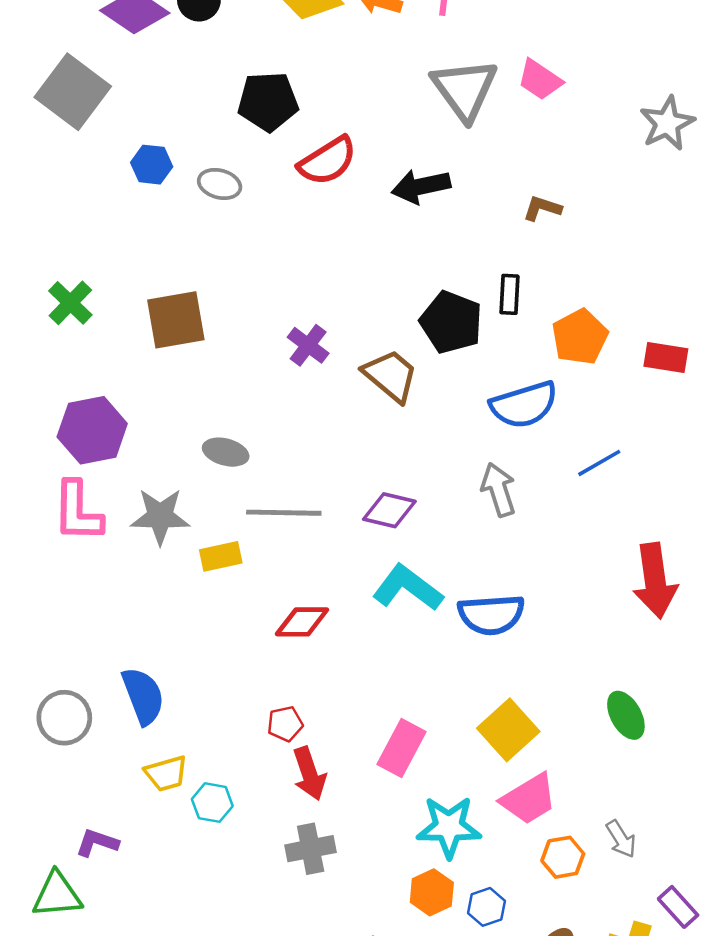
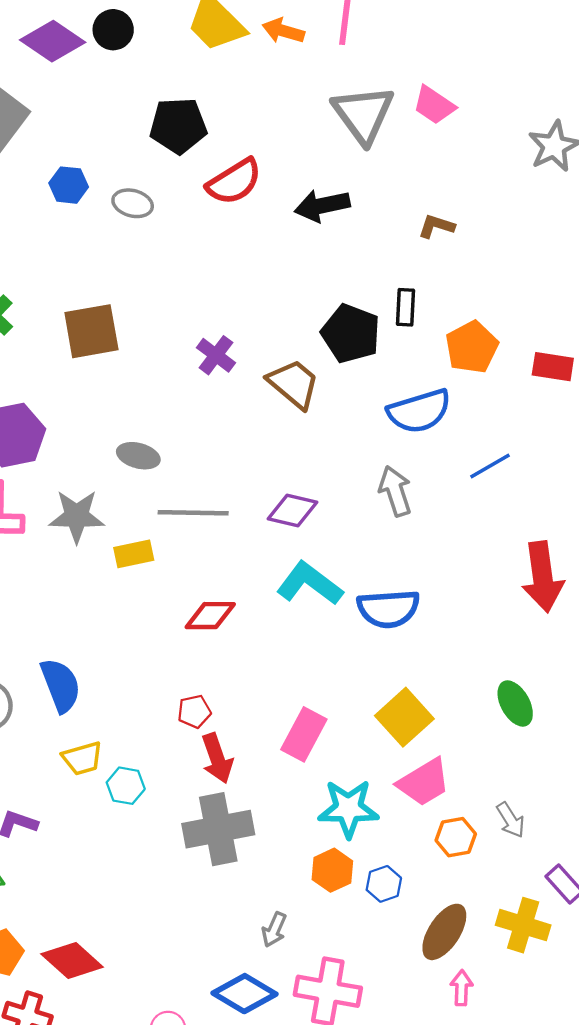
gray cross: (311, 849) -> (218, 829), size x1.5

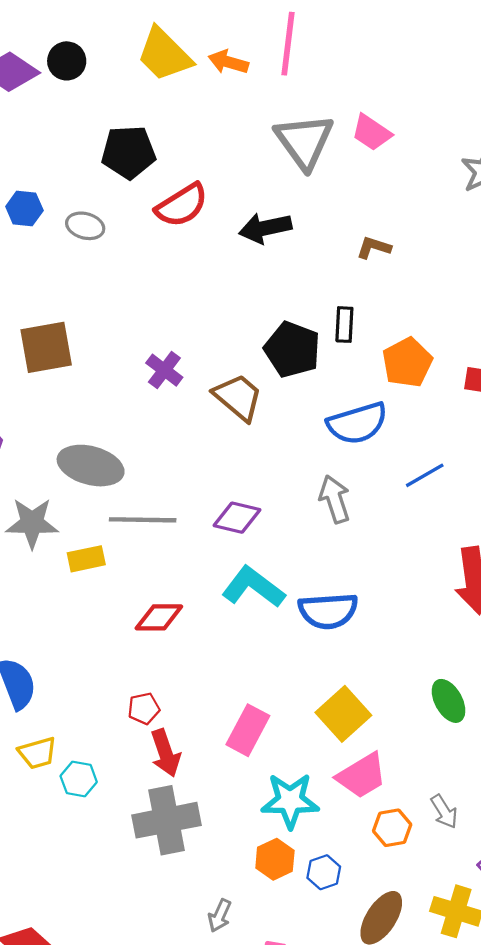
gray ellipse: (138, 456) -> (91, 466), size x1.6

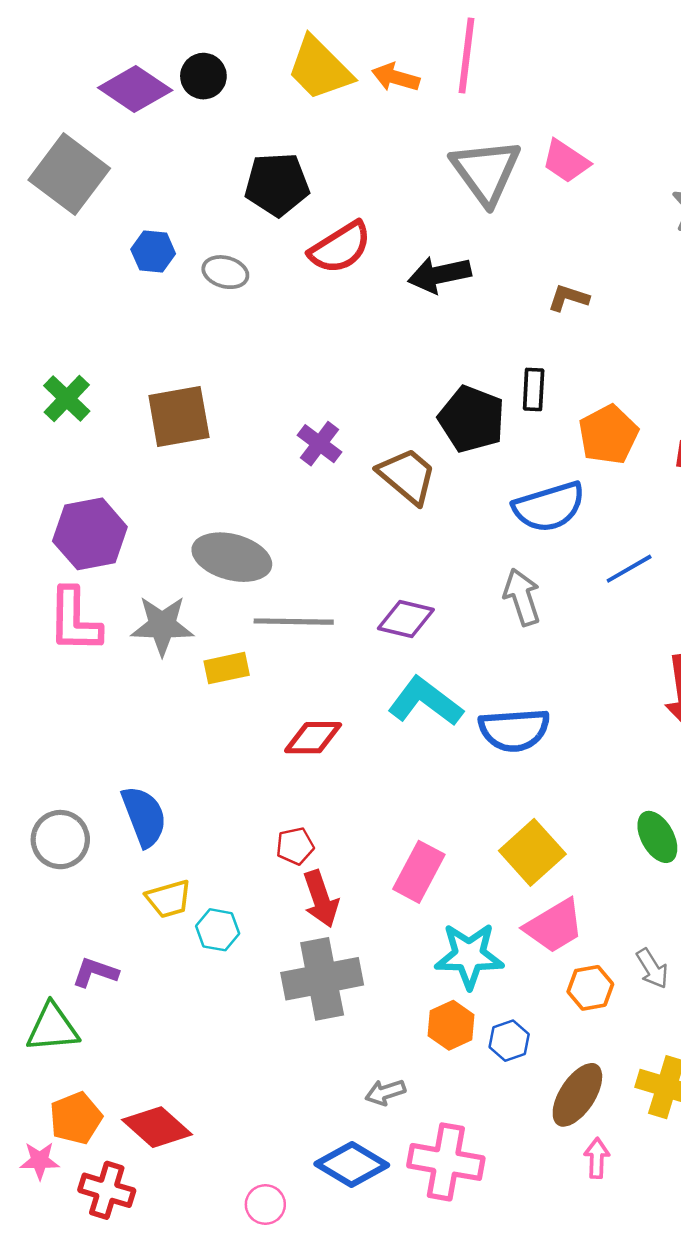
gray arrow: (220, 916) -> (385, 1092), turned 48

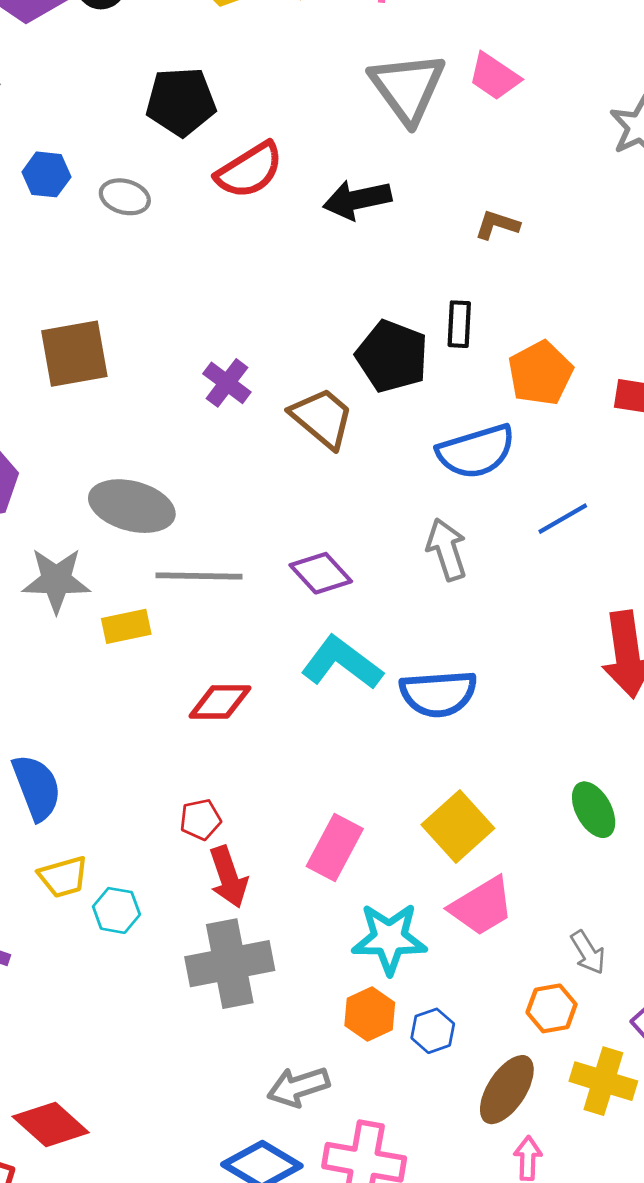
purple diamond: (406, 619) -> (321, 573), turned 34
orange hexagon: (590, 988) -> (552, 1008), moved
gray arrow: (385, 1092) -> (298, 1087), size x1.4

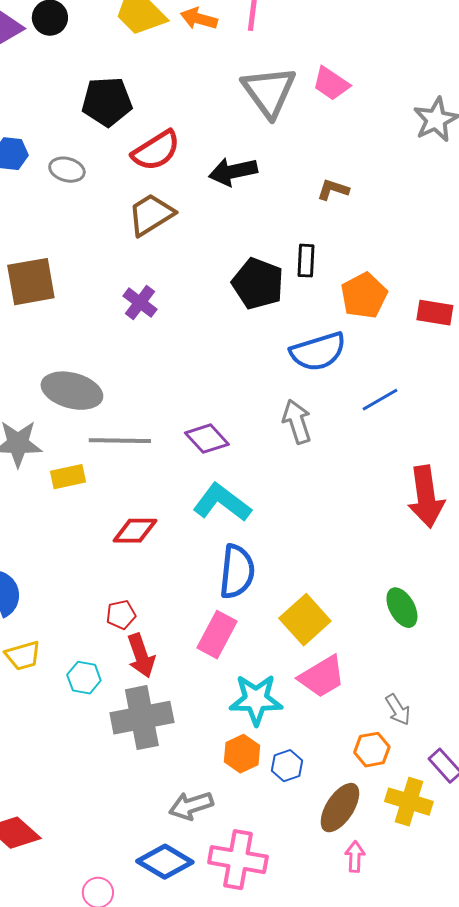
brown trapezoid: (322, 418) -> (151, 215), moved, turned -72
blue semicircle: (438, 694) -> (237, 572), moved, turned -80
cyan hexagon: (116, 910) -> (84, 678), moved

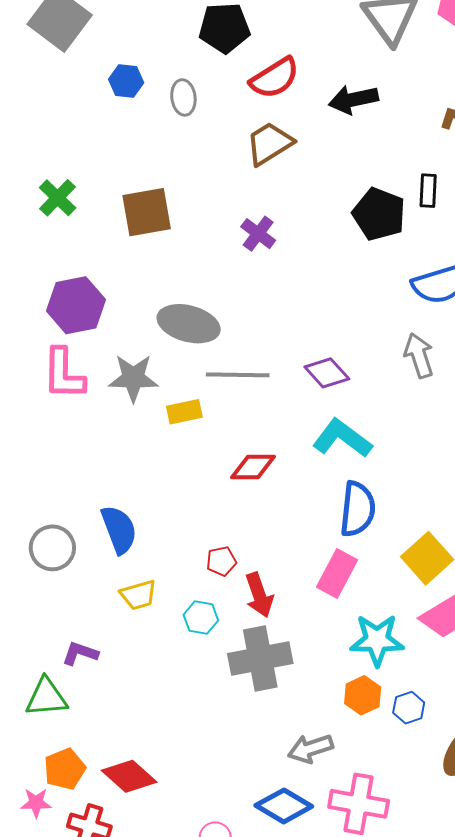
gray ellipse: (67, 170) -> (183, 97), turned 68
red pentagon: (121, 615) -> (221, 561), moved

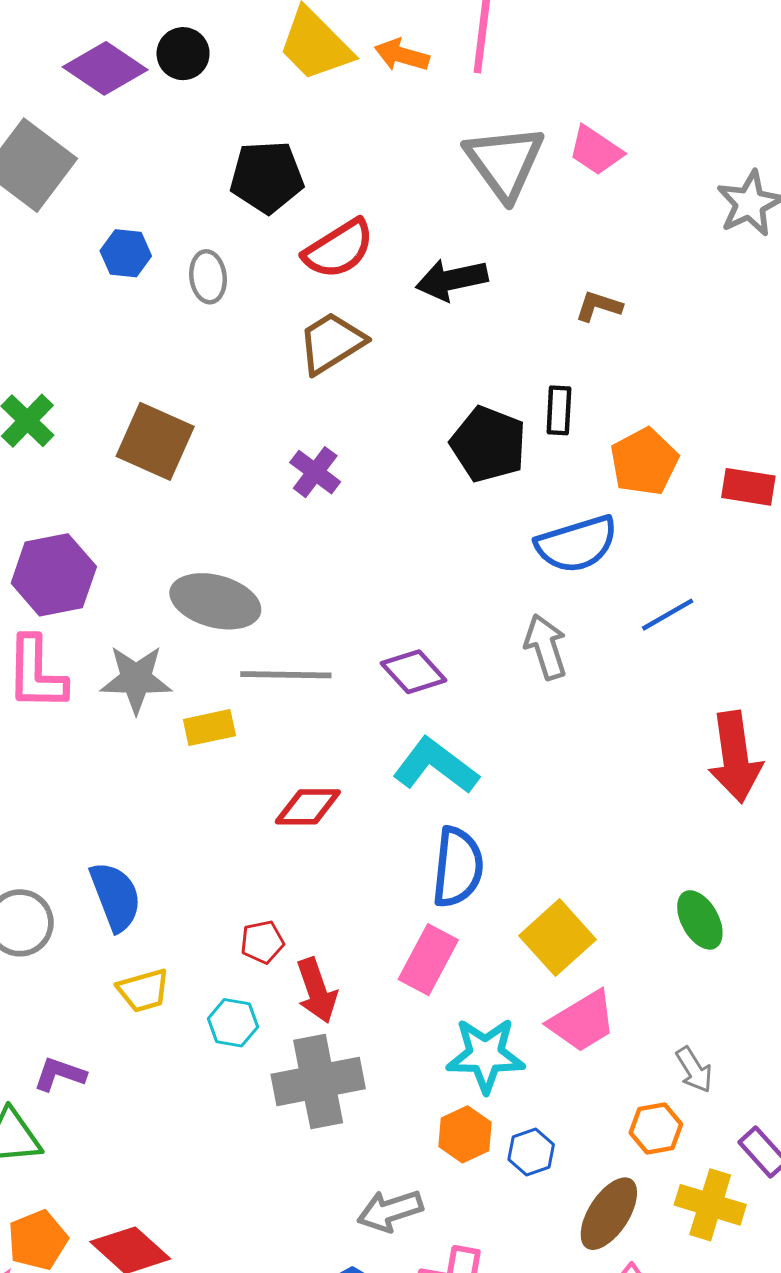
brown square: (147, 212) -> (155, 441), turned 34

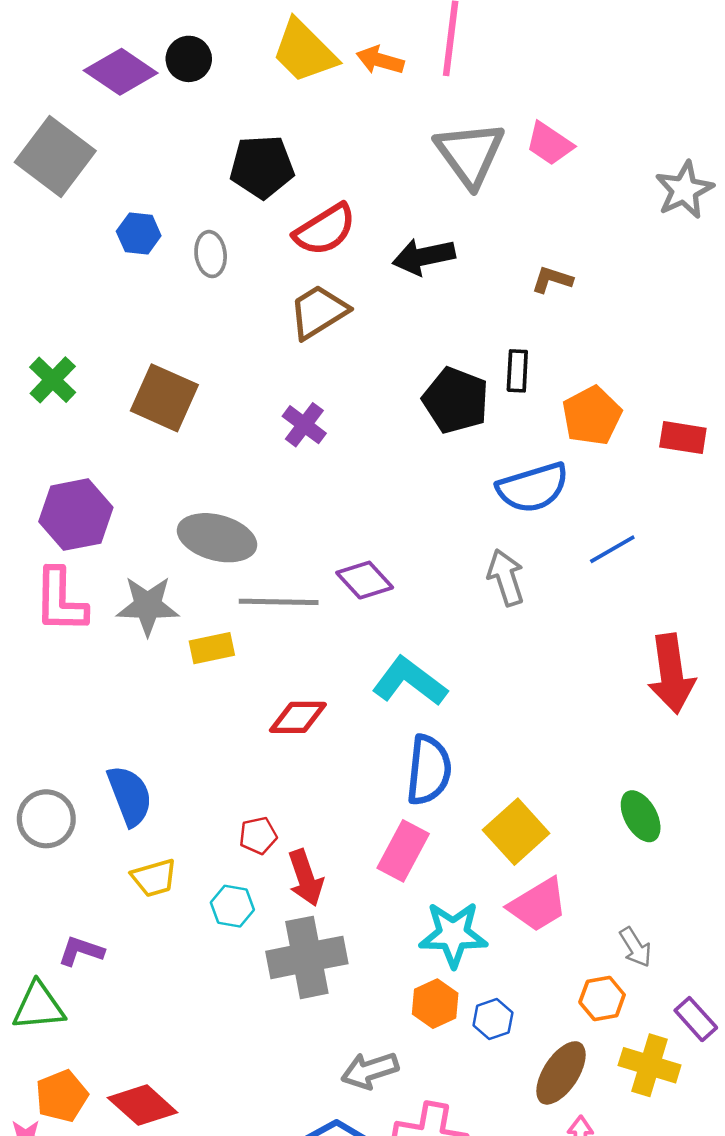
purple diamond: (414, 672) -> (365, 580), moved

